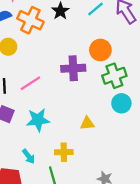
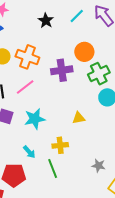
orange cross: (30, 20) -> (27, 57), moved

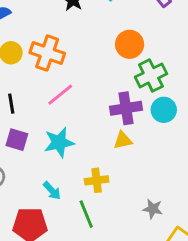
purple cross: (62, 70) -> (126, 108), moved
pink line: (25, 87) -> (60, 95), moved

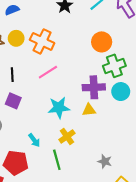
cyan star: (59, 142) -> (59, 108), moved
yellow cross: (97, 180) -> (67, 136), turned -35

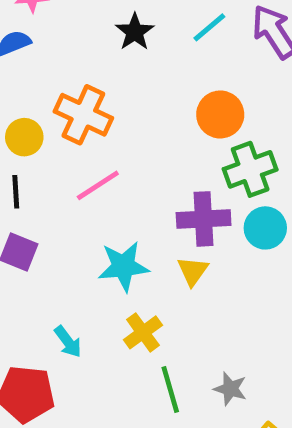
yellow circle: (16, 38) -> (24, 137), moved
yellow triangle: (89, 110) -> (193, 271), turned -48
green line: (57, 160) -> (170, 389), moved

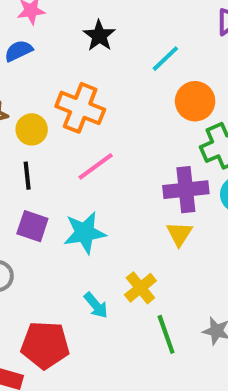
cyan line: (209, 27) -> (165, 59), moved
black star: (135, 32) -> (99, 36), moved
cyan star: (123, 266) -> (85, 233), moved
cyan arrow: (68, 342) -> (96, 305), moved

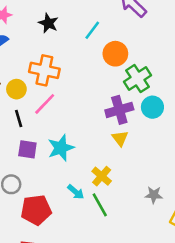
pink line: (96, 166) -> (45, 104), moved
green line: (166, 334) -> (100, 205), moved
red pentagon: (45, 345) -> (36, 210), moved

